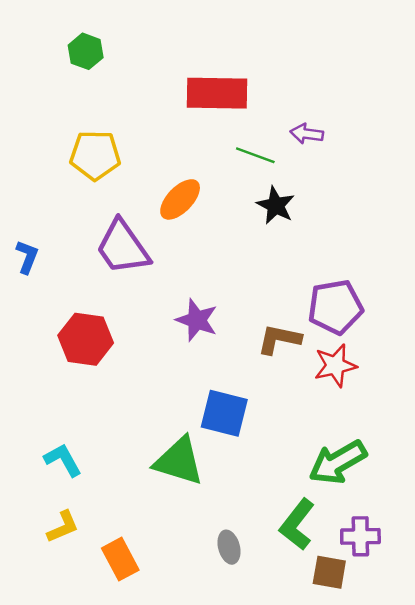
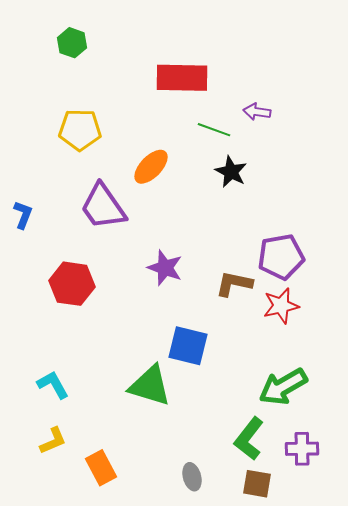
gray ellipse: (229, 547) -> (192, 477), moved
brown square: (329, 572) -> (257, 484), moved

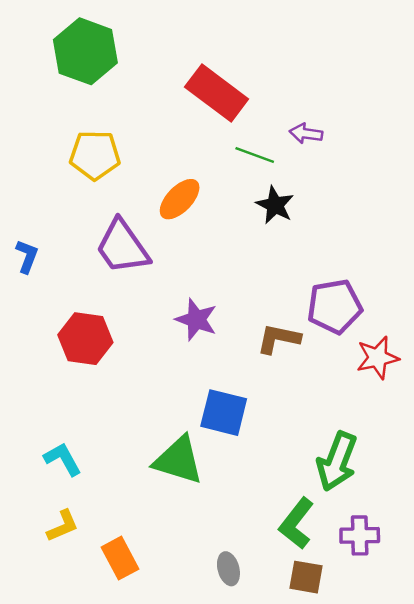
green hexagon: (72, 43) -> (85, 51), size x1.8
red rectangle: (182, 78) -> (217, 93), turned 36
red star: (281, 306) -> (378, 358), moved
green arrow: (283, 387) -> (337, 461), turned -39

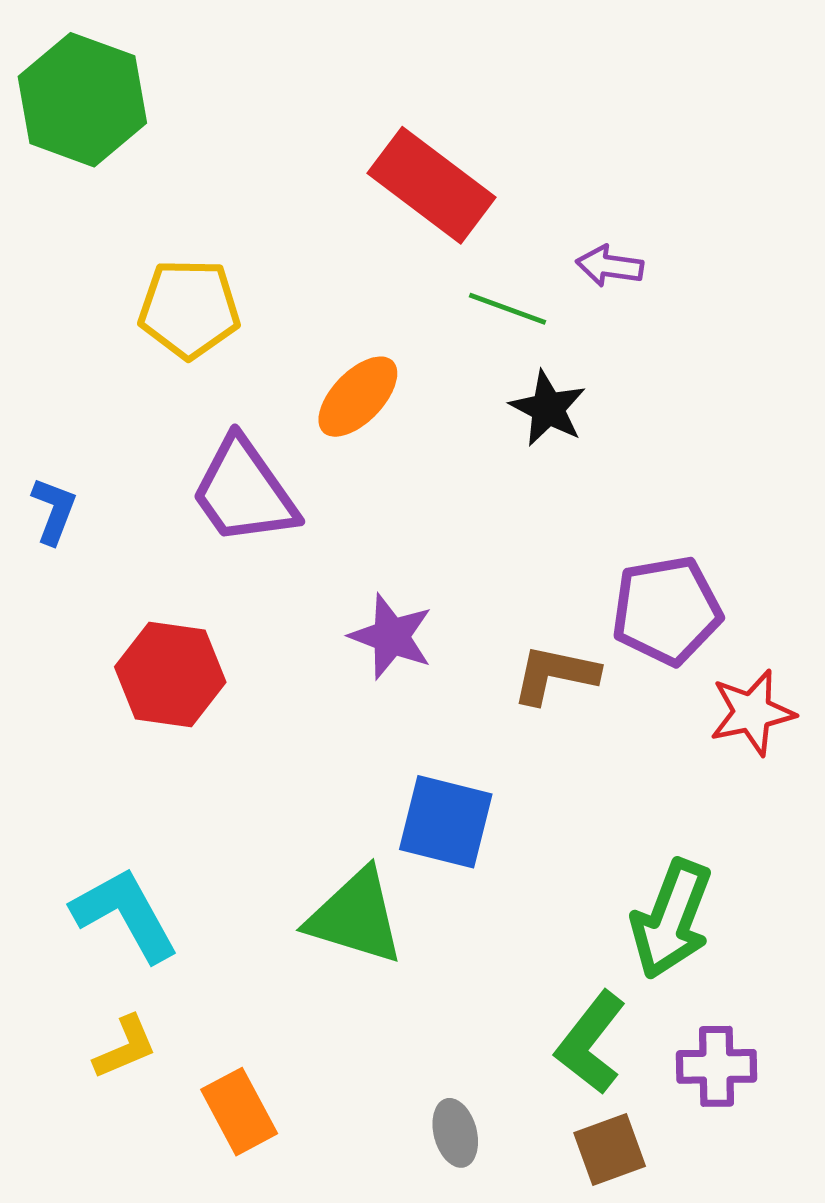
green hexagon: (85, 51) -> (82, 100), moved
cyan L-shape: (63, 459) -> (125, 914), size x1.4
brown square: (306, 577) -> (610, 1150), turned -30

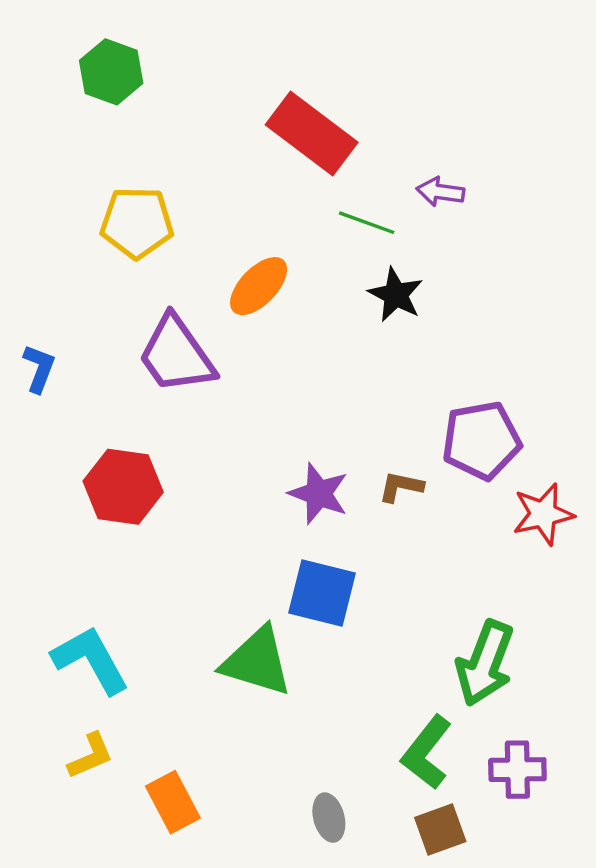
green hexagon: (82, 100) -> (111, 72), moved, size x0.7
purple star: (391, 636) -> (319, 494), moved
brown L-shape: (555, 674) -> (401, 487), size x0.7

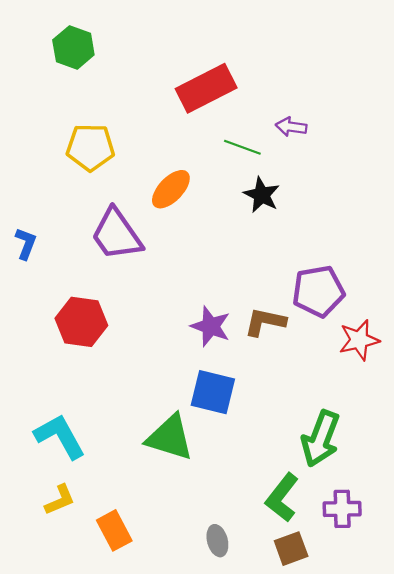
red rectangle: (312, 134) -> (206, 88), turned -64
brown L-shape: (401, 487) -> (265, 322), size x1.4

